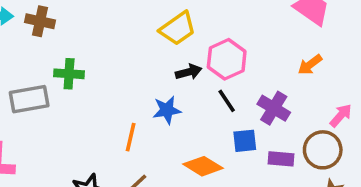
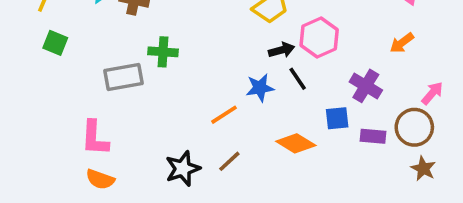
black line: (227, 101) -> (298, 79), moved
orange line: (131, 137) -> (224, 115), turned 44

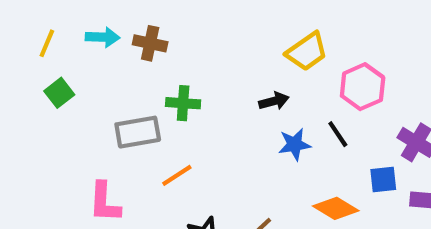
green square: (55, 43) -> (59, 93), turned 30
black arrow: (281, 50) -> (274, 101), moved
orange line: (224, 115) -> (177, 175), moved

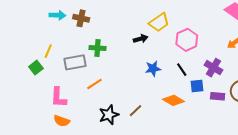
yellow line: (47, 43) -> (48, 51), moved
green square: (59, 93) -> (36, 68), moved
black arrow: (274, 101) -> (141, 39), moved
black line: (338, 134) -> (182, 70), moved

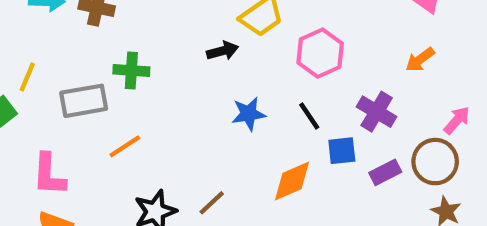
purple rectangle: (218, 96) -> (385, 172), turned -32
orange diamond: (173, 100) -> (292, 181), turned -55

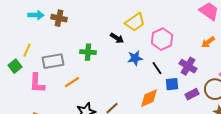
black arrow: (222, 51) -> (117, 38), turned 48
green cross: (131, 70) -> (88, 52), moved
blue star: (249, 114) -> (135, 58), moved
pink L-shape: (49, 175) -> (37, 83), moved

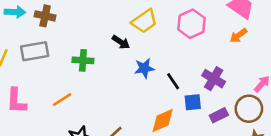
pink hexagon: (162, 39) -> (191, 24), moved
orange arrow: (208, 42) -> (238, 36), moved
gray rectangle: (53, 61) -> (35, 51), moved

